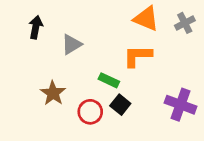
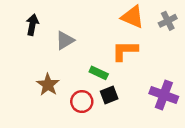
black square: (120, 105) -> (109, 95), turned 30

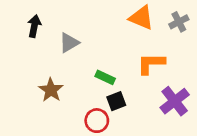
orange L-shape: (125, 51) -> (151, 64), moved
purple cross: (164, 95) -> (175, 101), turned 32
red circle: (82, 102) -> (97, 121), moved

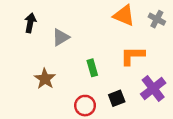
gray cross: (179, 22) -> (157, 19), turned -35
green rectangle: (105, 77) -> (92, 68), turned 49
black square: (116, 101) -> (117, 98), moved

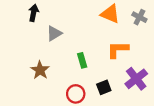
black arrow: (30, 23) -> (34, 13), moved

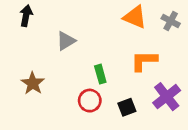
black arrow: (34, 13) -> (26, 16), moved
brown star: (40, 70) -> (33, 83), moved
red circle: (76, 94) -> (90, 101), moved

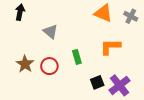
gray triangle: (66, 41) -> (50, 32), turned -49
purple cross: (167, 97) -> (120, 85), moved
red circle: (90, 101) -> (49, 66), moved

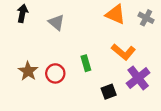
gray triangle: (50, 32) -> (56, 22), moved
orange L-shape: (110, 47) -> (123, 52), turned -140
purple cross: (120, 85) -> (138, 78), moved

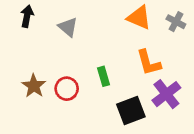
orange L-shape: (123, 52) -> (149, 63), turned 35
black square: (109, 92) -> (131, 110), size x1.5

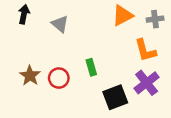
orange triangle: (139, 18) -> (123, 15), turned -50
gray cross: (176, 22) -> (155, 19), turned -35
orange L-shape: (149, 63) -> (145, 50), moved

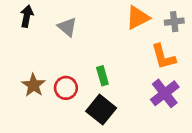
black square: (115, 97) -> (101, 110), moved, turned -30

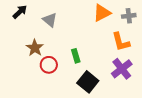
black arrow: (27, 16) -> (20, 12), turned 35
brown star: (33, 85) -> (35, 48), moved
black square: (101, 110) -> (88, 82), moved

